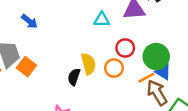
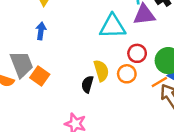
cyan triangle: (102, 20) -> (113, 26), size x1.6
blue arrow: (29, 21) -> (41, 31), turned -119

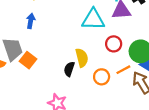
orange circle: (127, 74) -> (102, 77), moved
orange line: (159, 82) -> (123, 70), moved

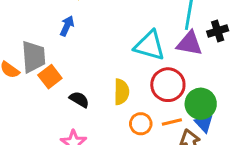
red circle: (114, 44) -> (168, 85), size x1.5
black semicircle: (69, 69) -> (79, 100), moved, turned 88

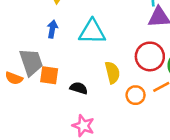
cyan triangle: (150, 46) -> (92, 32), moved
orange square: (50, 77) -> (49, 75), turned -30

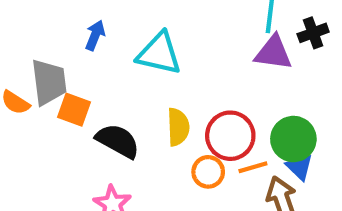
red circle: (150, 56) -> (230, 136), moved
black semicircle: (79, 88) -> (118, 141), size x1.5

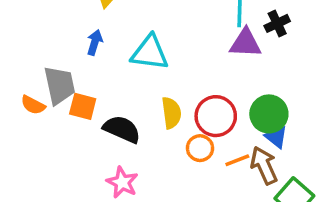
orange line: (253, 167) -> (237, 160), moved

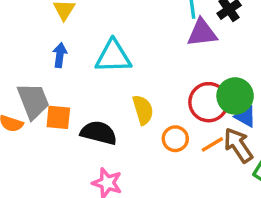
red circle: (216, 116) -> (209, 102), moved

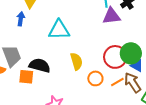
blue arrow: (60, 55) -> (21, 19), moved
orange square: (58, 117) -> (26, 77), moved
black semicircle: (99, 133) -> (40, 65), moved

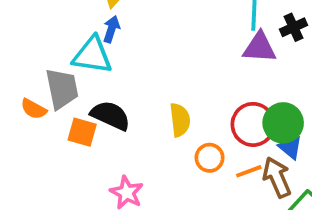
blue arrow: (21, 19) -> (111, 29), moved
cyan triangle: (59, 30) -> (92, 55), moved

